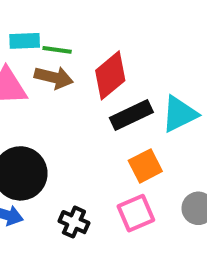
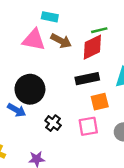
green line: (57, 50) -> (99, 30), moved, turned -35
black rectangle: (131, 115) -> (87, 79), moved

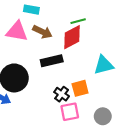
black rectangle: (87, 79) -> (52, 61), moved
black cross: (53, 123) -> (62, 94), moved

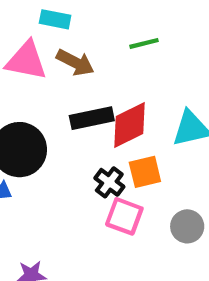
red diamond: (72, 37) -> (129, 125), moved
pink square: (70, 112) -> (124, 216), turned 30

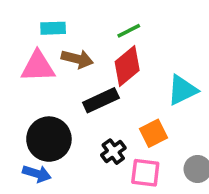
red diamond: (129, 125) -> (127, 66), moved
black cross: (109, 182) -> (113, 152), moved, turned 30

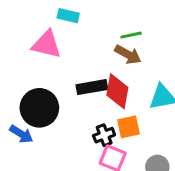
brown arrow: (77, 59) -> (128, 55), moved
red diamond: (127, 66) -> (117, 91), moved, turned -56
black cross: (113, 152) -> (104, 135), moved

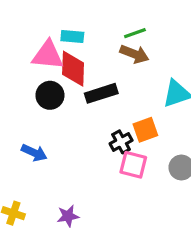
cyan rectangle: (68, 16) -> (72, 36), moved
red diamond: (117, 91) -> (73, 69), moved
black circle: (39, 108) -> (50, 95), moved, size x0.7

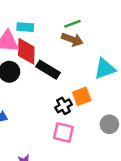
black rectangle: (101, 93) -> (48, 70), turned 50
pink square: (133, 165) -> (63, 132), moved

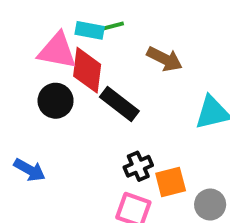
green line: (72, 24) -> (110, 27), moved
orange square: (82, 96) -> (171, 182), moved

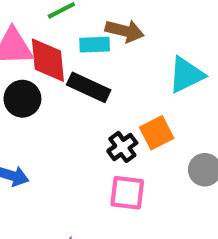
cyan rectangle: (90, 30) -> (95, 45), moved
orange square: (171, 182) -> (157, 133), moved

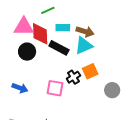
brown arrow: (125, 31) -> (85, 31), moved
cyan triangle: (186, 75) -> (84, 46), moved
pink square: (127, 193) -> (55, 88), moved

